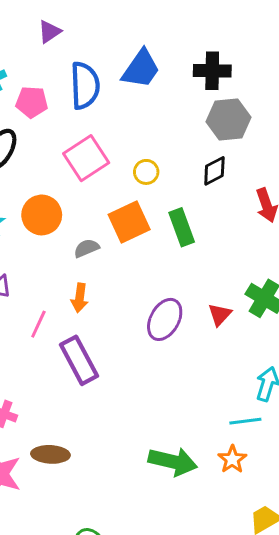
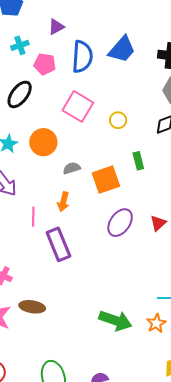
purple triangle: (50, 32) -> (56, 27), moved
pink square: (86, 158) -> (78, 106), turned -32
orange square: (129, 222) -> (106, 180), moved
green rectangle: (182, 227) -> (138, 161), size x0.7
pink line: (38, 324) -> (33, 217), turned -30

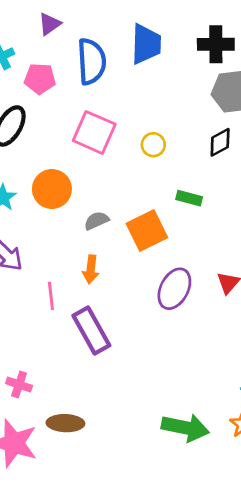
blue trapezoid: (122, 49) -> (146, 44), turned -32
green rectangle: (138, 161) -> (189, 198), turned -54

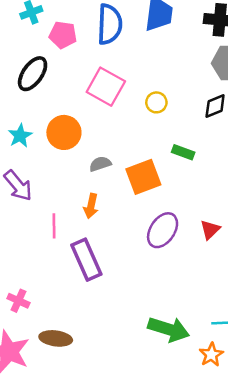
green arrow: (185, 428) -> (169, 329), moved

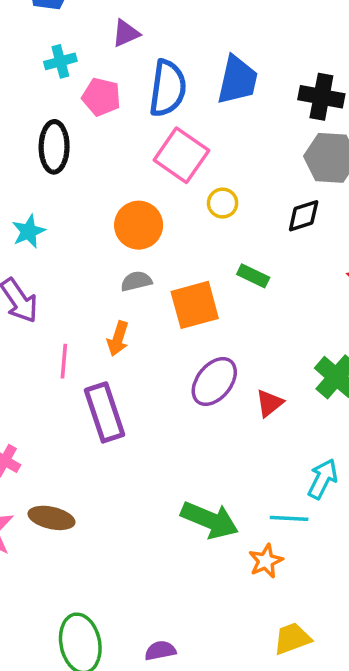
black ellipse: (33, 74) -> (54, 147), turned -40
pink square: (106, 87) -> (181, 155), moved
orange circle: (64, 132) -> (139, 225), moved
red triangle: (210, 230) -> (269, 403), moved

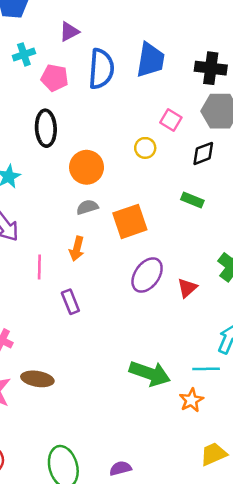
black ellipse: (54, 147) -> (46, 128), moved
pink square: (181, 155) -> (171, 120), moved, size x0.6
green rectangle: (253, 276) -> (192, 200), moved
purple rectangle: (104, 412) -> (70, 302), size x0.6

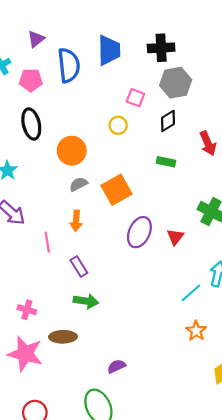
cyan line: (206, 369) -> (191, 293), moved, turned -30
green arrow: (150, 373) -> (86, 301), moved, size x0.7
purple semicircle: (120, 468) -> (116, 366), moved

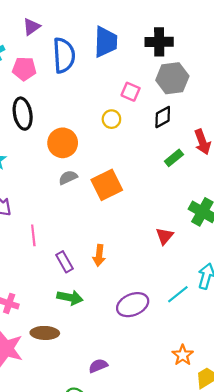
green rectangle: (166, 162) -> (174, 158), moved, turned -54
orange arrow: (76, 221) -> (99, 255), moved
purple ellipse: (139, 232) -> (133, 305), moved, turned 40
orange star: (196, 331) -> (183, 355), moved

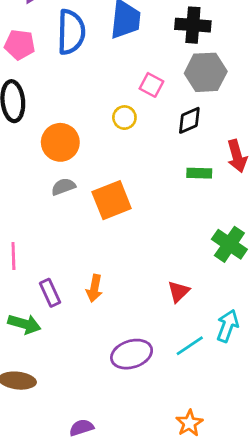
green rectangle: (174, 158) -> (199, 173), turned 36
red triangle: (164, 236) -> (179, 292), moved
green arrow: (70, 298) -> (24, 324), moved

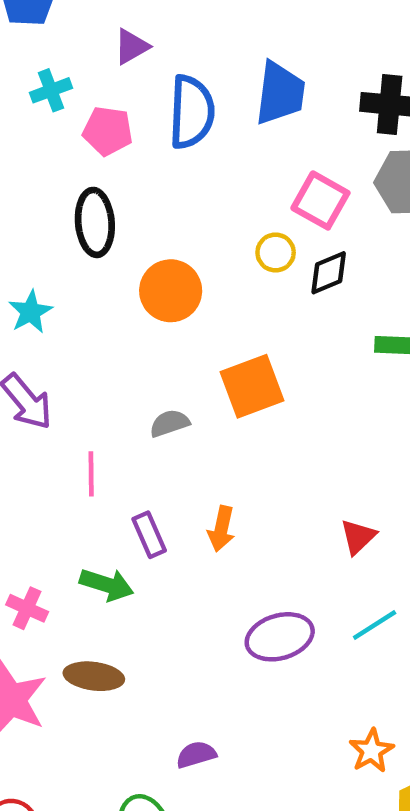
pink square: (151, 85) -> (320, 200), size x1.4
black diamond: (189, 120) -> (329, 273), moved
gray semicircle: (63, 187) -> (170, 423), moved

